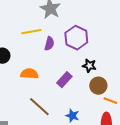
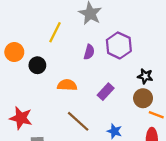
yellow line: (31, 32) -> (55, 32), moved, turned -54
black star: (89, 66) -> (145, 76), moved

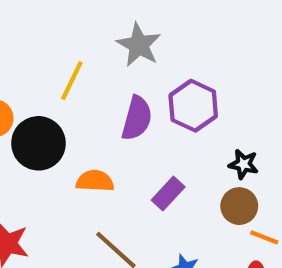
purple semicircle: (89, 52) -> (137, 118), size x1.5
black circle: (37, 65) -> (38, 143), size x1.6

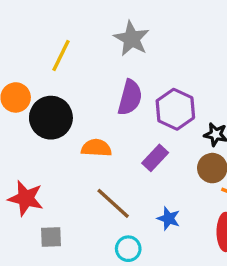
yellow line: (72, 81) -> (61, 55), moved
purple hexagon: (193, 106) -> (175, 109), moved

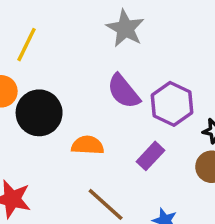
yellow line: (61, 55) -> (27, 45), moved
purple semicircle: (130, 97) -> (124, 91), turned 126

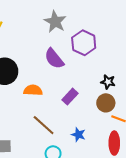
purple hexagon: (172, 104) -> (84, 43), moved

